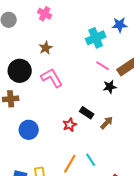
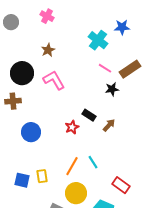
cyan cross: (96, 38) -> (98, 40), turned -30

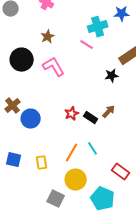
cyan cross: (98, 40) -> (98, 27), turned 36
pink line: (105, 68) -> (87, 45), moved
brown cross: (13, 101) -> (13, 106), moved, turned -35
black rectangle: (89, 115) -> (91, 118), moved
blue square: (22, 180) -> (14, 160), moved

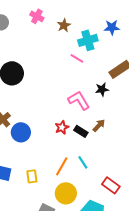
brown star: (48, 37) -> (64, 25), moved
pink L-shape: (54, 67) -> (79, 100), moved

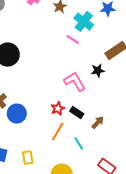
cyan cross: (88, 40) -> (84, 22), turned -36
brown arrow: (99, 125) -> (98, 123), moved
orange line: (62, 166) -> (58, 132), moved

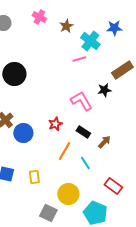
pink line: (73, 40) -> (79, 59), turned -48
red star: (58, 109) -> (55, 124), moved

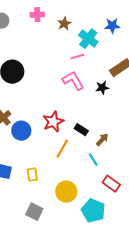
pink cross: (39, 17) -> (37, 15), turned -32
pink L-shape: (81, 101) -> (73, 81), moved
red star: (55, 124) -> (53, 122), size x1.5
cyan line: (85, 163) -> (93, 160), moved
gray square: (48, 213) -> (34, 212), moved

